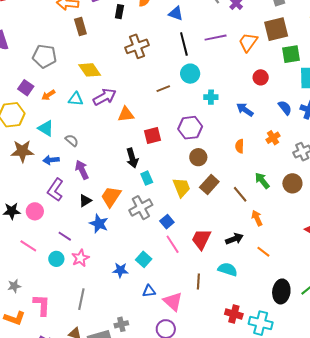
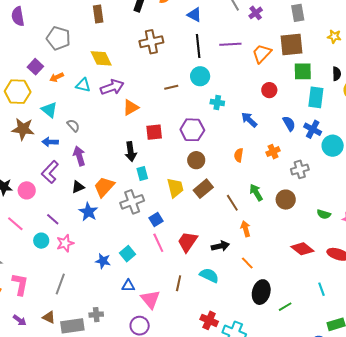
orange triangle: (126, 114) -> (131, 107), turned -30
black ellipse: (281, 291) -> (261, 292), moved

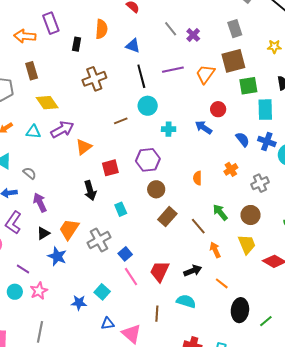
brown rectangle: (98, 14) -> (32, 71), moved
blue arrow: (249, 120) -> (203, 127), moved
cyan rectangle: (142, 173) -> (121, 209), moved
yellow trapezoid: (175, 188) -> (247, 244), moved

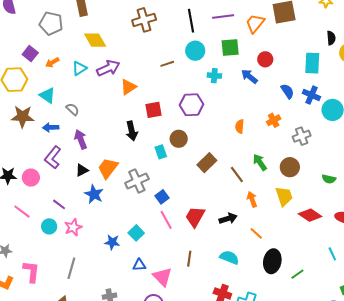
green square: (248, 86) -> (230, 47), moved
cyan triangle: (33, 132) -> (79, 68), turned -42
brown circle: (156, 189) -> (179, 139), moved
cyan semicircle: (186, 301) -> (229, 257), moved

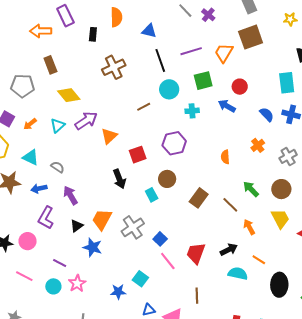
cyan semicircle: (229, 257) -> (238, 273), moved

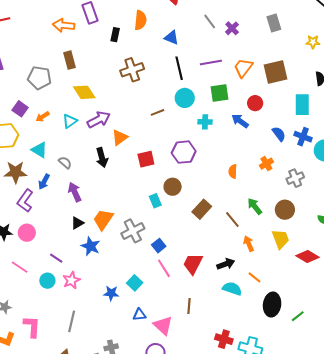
brown square: (251, 37) -> (275, 72), moved
black arrow: (119, 179) -> (102, 158), moved
blue arrow: (39, 188) -> (44, 182), turned -56
purple L-shape: (46, 218) -> (25, 201), moved

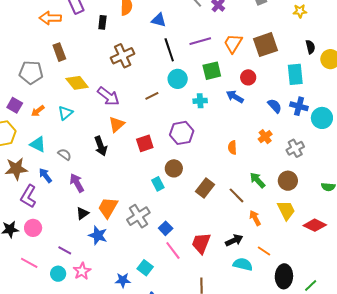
purple arrow: (99, 120) -> (108, 96), moved, turned 70
blue arrow: (44, 182) -> (45, 175), turned 119

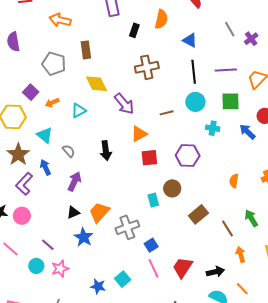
orange arrow: (50, 18) -> (60, 20), moved
orange triangle: (117, 124) -> (139, 134), moved
brown star: (16, 169) -> (18, 154), turned 30
purple arrow: (77, 183) -> (74, 181), turned 42

